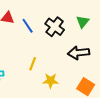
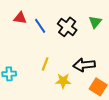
black arrow: (79, 53) -> (84, 65), moved

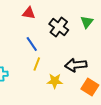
red triangle: (20, 18) -> (29, 13), moved
blue line: (40, 26) -> (32, 44), moved

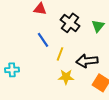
green triangle: (87, 22) -> (98, 26), moved
yellow line: (37, 64) -> (60, 54), moved

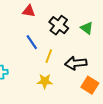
green triangle: (98, 26) -> (87, 28), turned -32
yellow star: (66, 77) -> (45, 81), moved

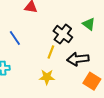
black cross: (59, 25) -> (63, 34), moved
blue line: (32, 42) -> (15, 38), moved

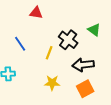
yellow line: (51, 52) -> (49, 53), moved
orange square: (92, 81) -> (85, 89), moved, turned 30

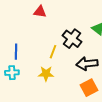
blue line: (20, 44) -> (16, 52), moved, turned 35
yellow star: (52, 83) -> (46, 74), moved

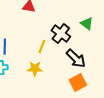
black arrow: (87, 64) -> (76, 59), turned -130

